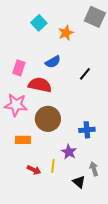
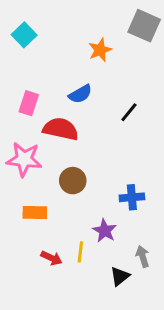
cyan square: (39, 23) -> (24, 35), moved
brown circle: (48, 119) -> (73, 181), size x0.7
black triangle: (79, 182) -> (120, 276), turned 40

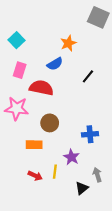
cyan square: (24, 35) -> (17, 40), moved
orange star: (100, 50) -> (68, 43), moved
orange rectangle: (35, 212) -> (34, 145), moved

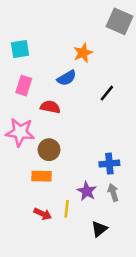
cyan square: (17, 40) -> (20, 49), turned 35
red semicircle: (41, 88) -> (50, 107), size x0.7
brown circle: (50, 123) -> (49, 150), moved
gray arrow: (97, 175) -> (113, 192), moved

